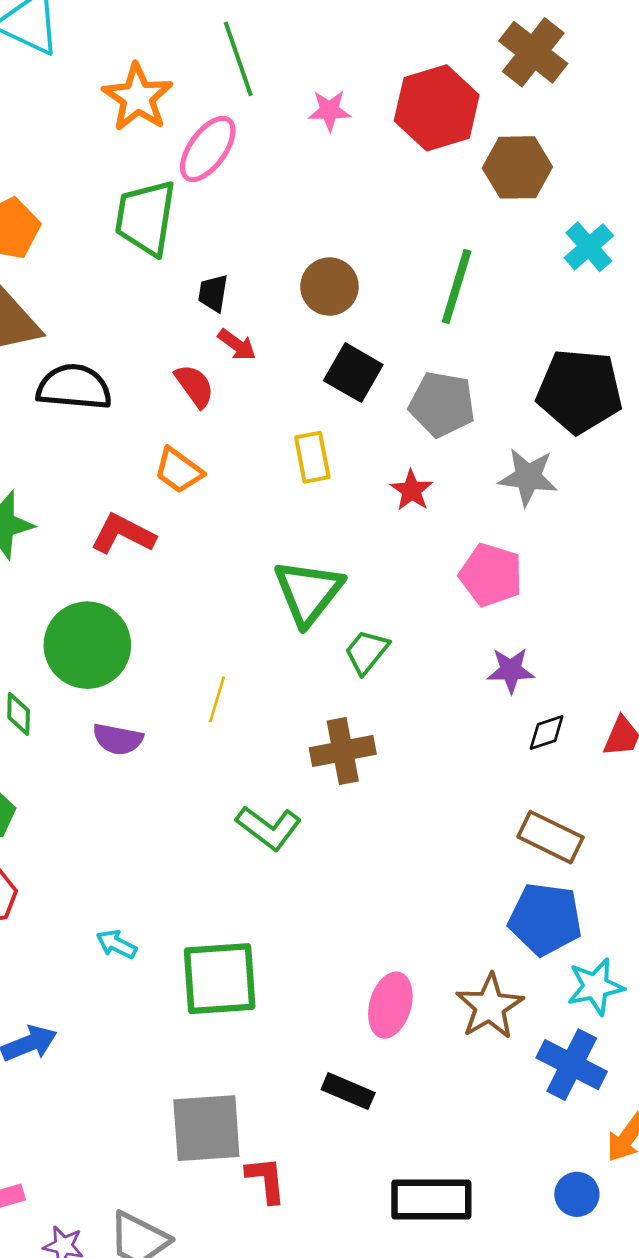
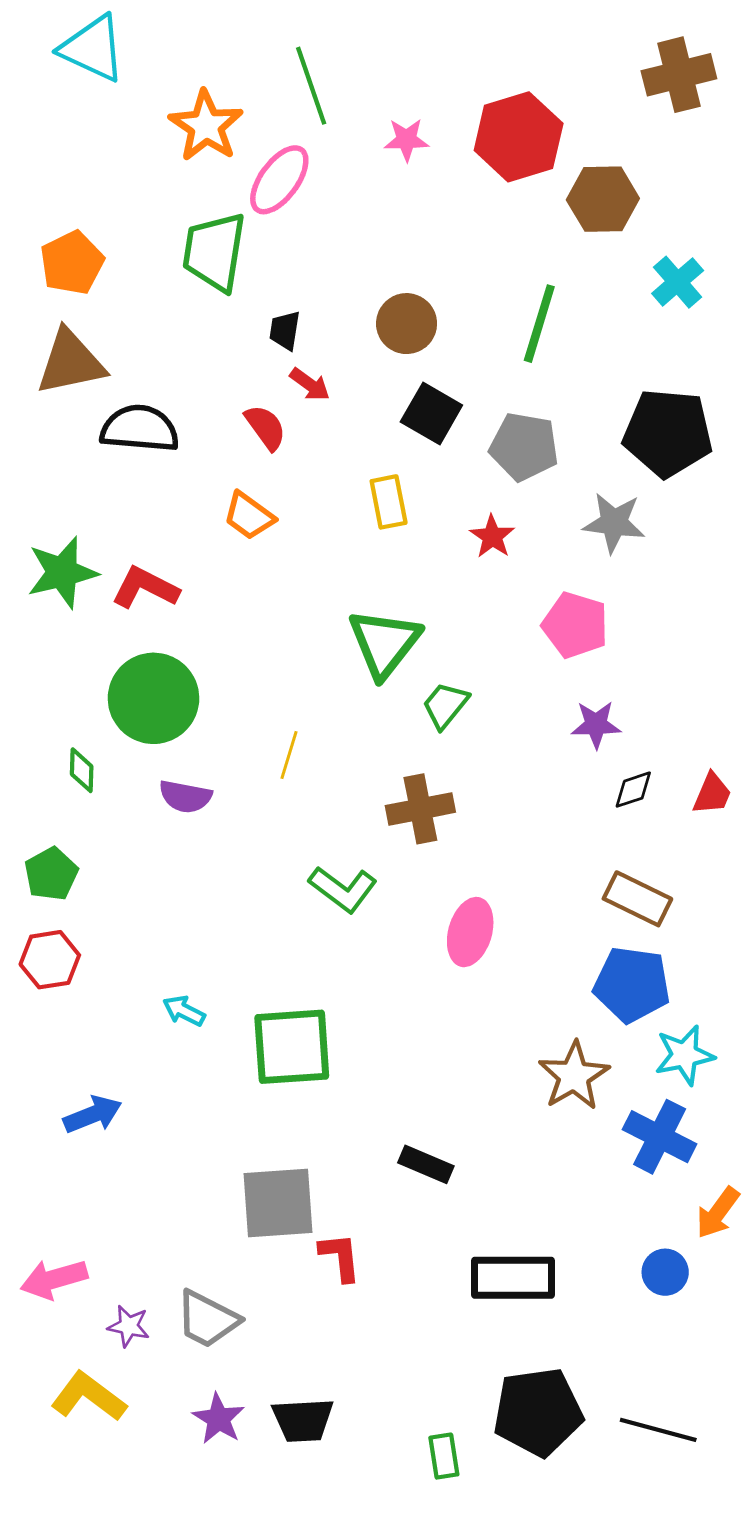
brown cross: (533, 52) -> (679, 75), moved, turned 38
red L-shape: (123, 534) -> (145, 588), moved
pink ellipse: (390, 1005) -> (470, 932), moved

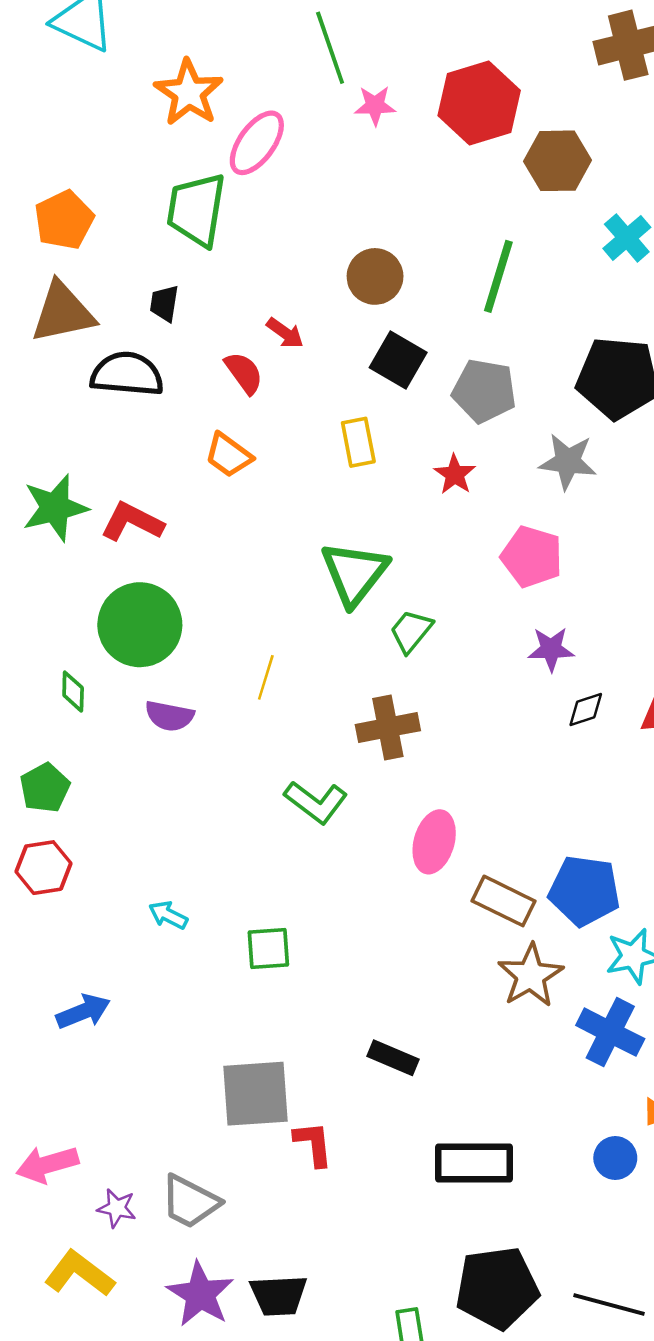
green line: (311, 86) -> (330, 48), moved
black trapezoid: (285, 330) -> (164, 303), moved
brown rectangle: (637, 899) -> (504, 901), moved
green square: (292, 1047) -> (268, 949), size x0.6
purple star: (218, 1419) -> (200, 1294), size x1.4

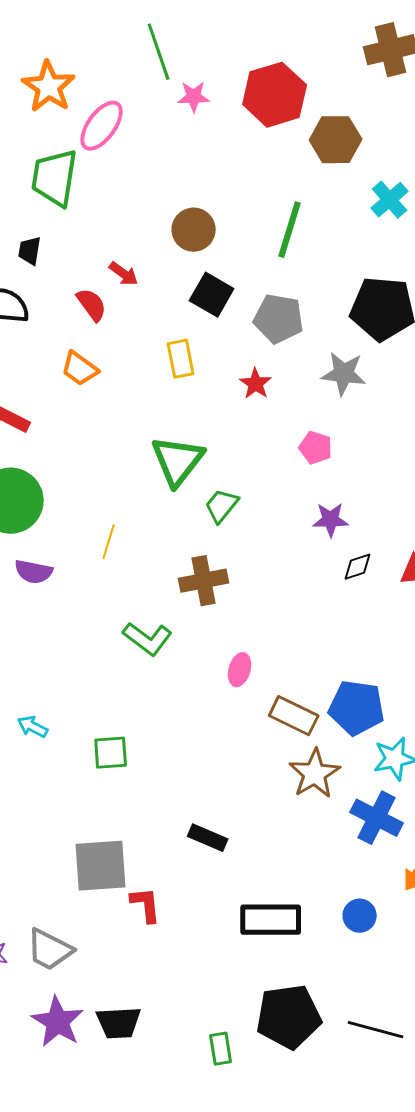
pink pentagon: (532, 557) -> (316, 448), size x0.7
pink ellipse: (434, 842) -> (240, 670), size x0.7
blue circle: (615, 1158) -> (360, 916), moved

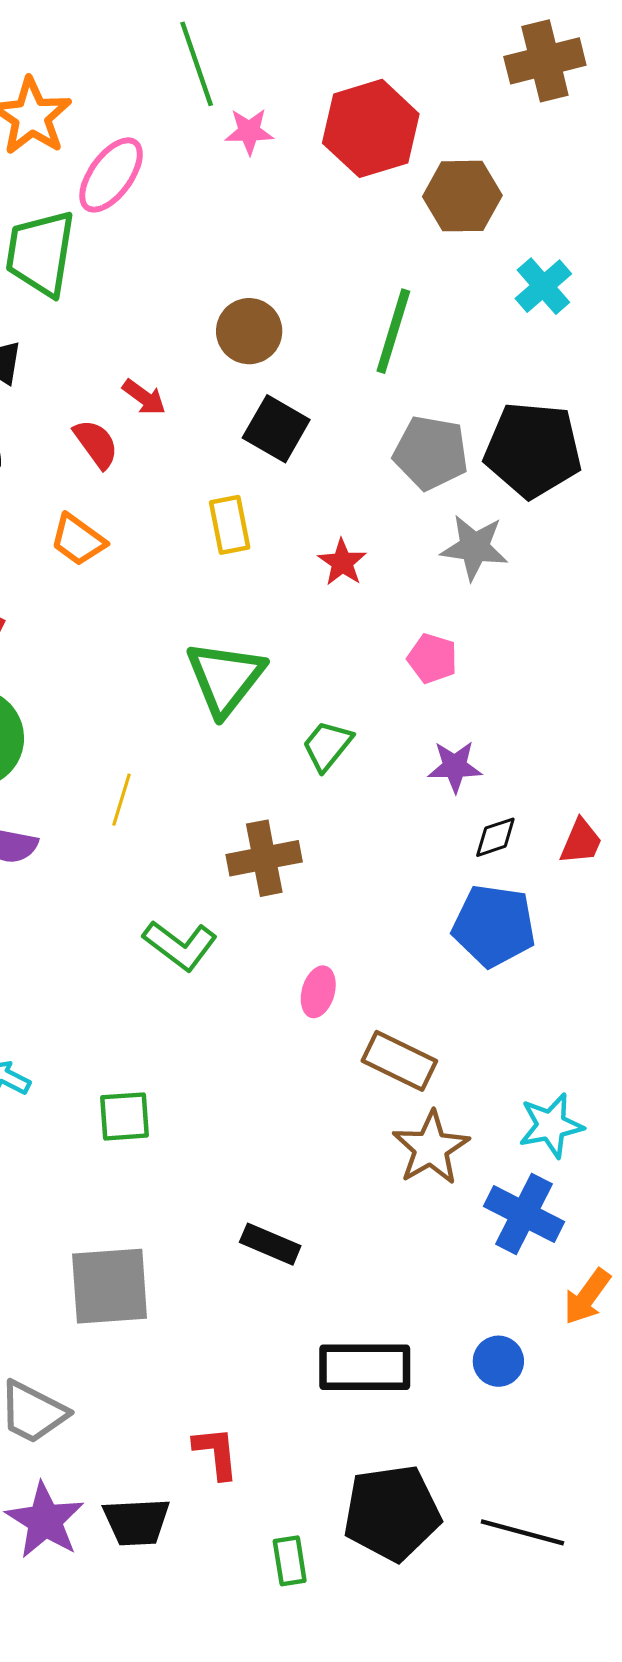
gray pentagon: (279, 319) -> (431, 453), moved
green trapezoid: (222, 506) -> (327, 746), moved
blue pentagon: (357, 708) -> (494, 926), moved
red L-shape: (146, 905) -> (216, 1453), moved

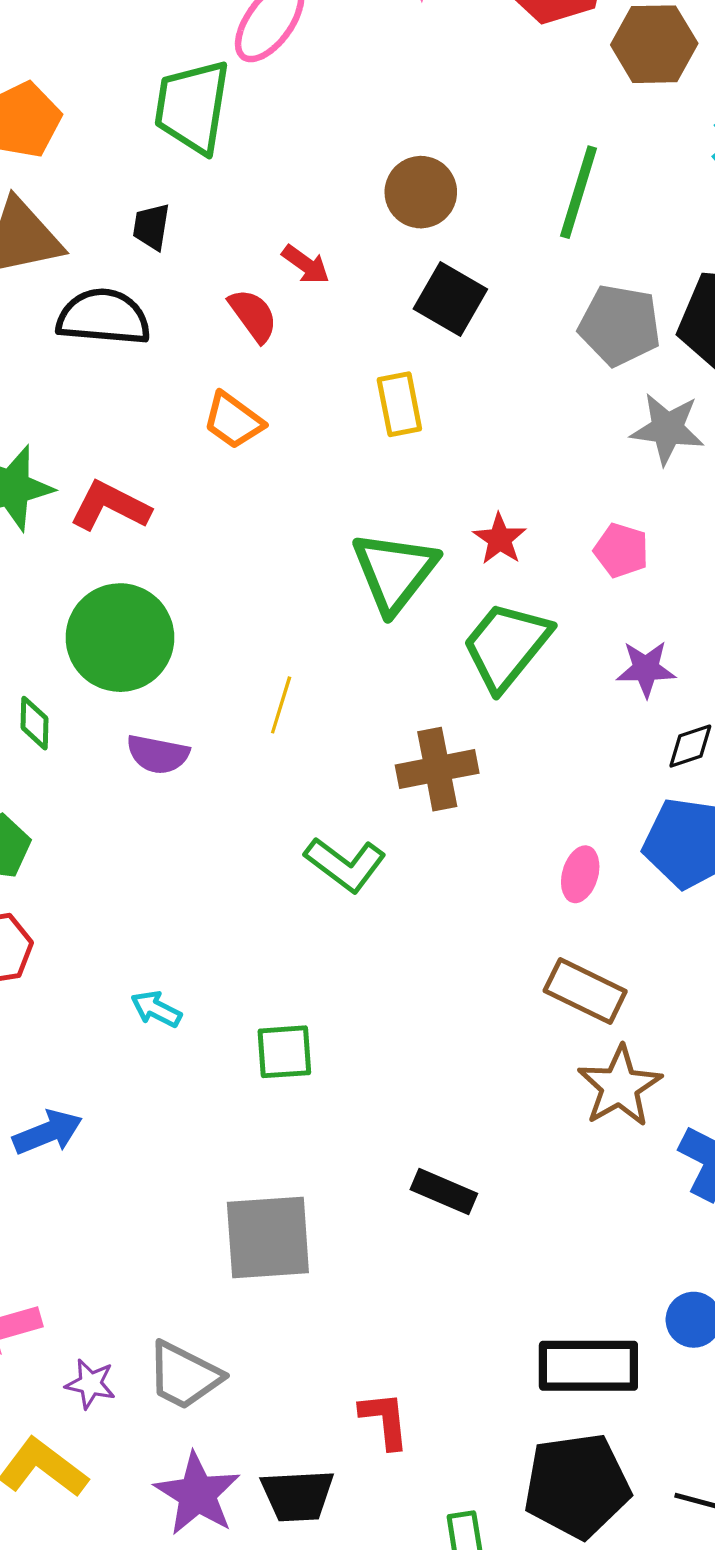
red star: (342, 562) -> (500, 539), moved
green trapezoid: (327, 746) -> (506, 646), size x1.6
pink ellipse: (318, 992) -> (580, 874), moved
black rectangle: (365, 1367) -> (588, 1366), moved

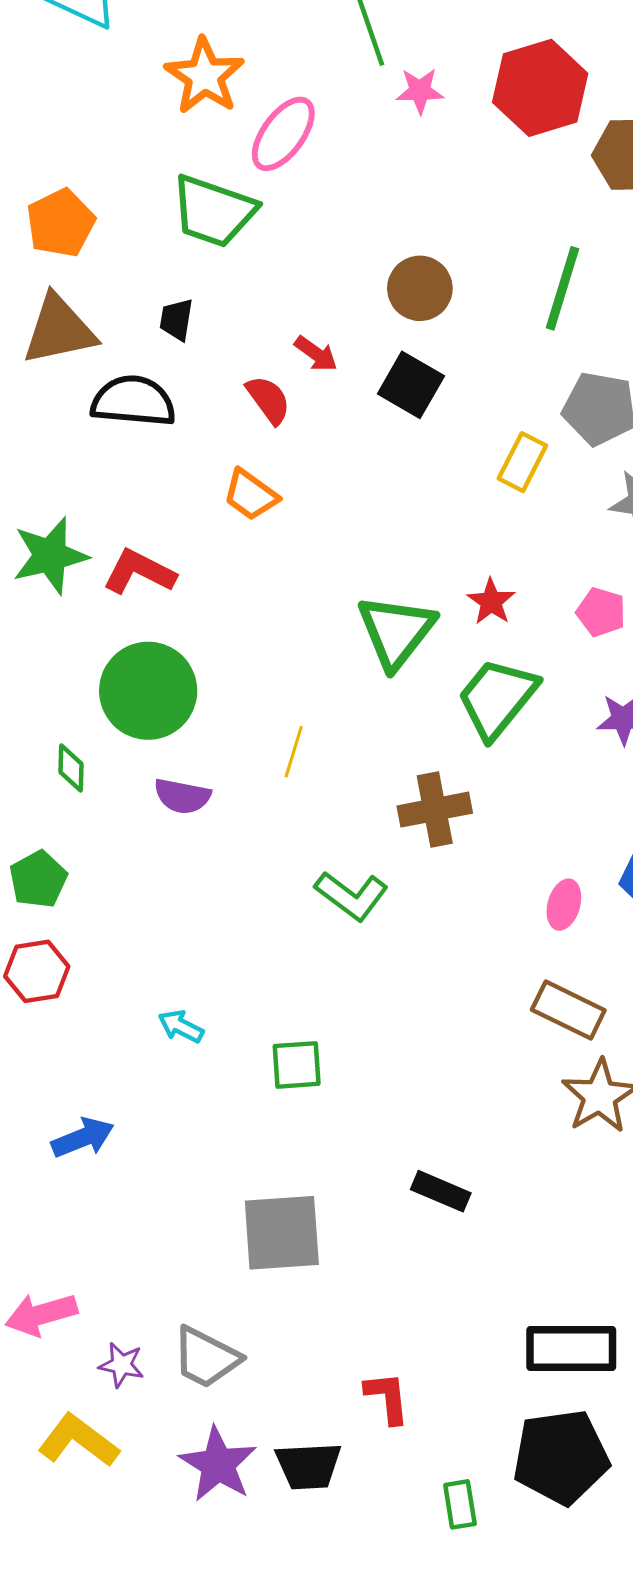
green trapezoid: (192, 107) -> (213, 211), turned -80
black square: (450, 299) -> (411, 385), moved
yellow rectangle: (399, 404) -> (522, 462), moved, turned 38

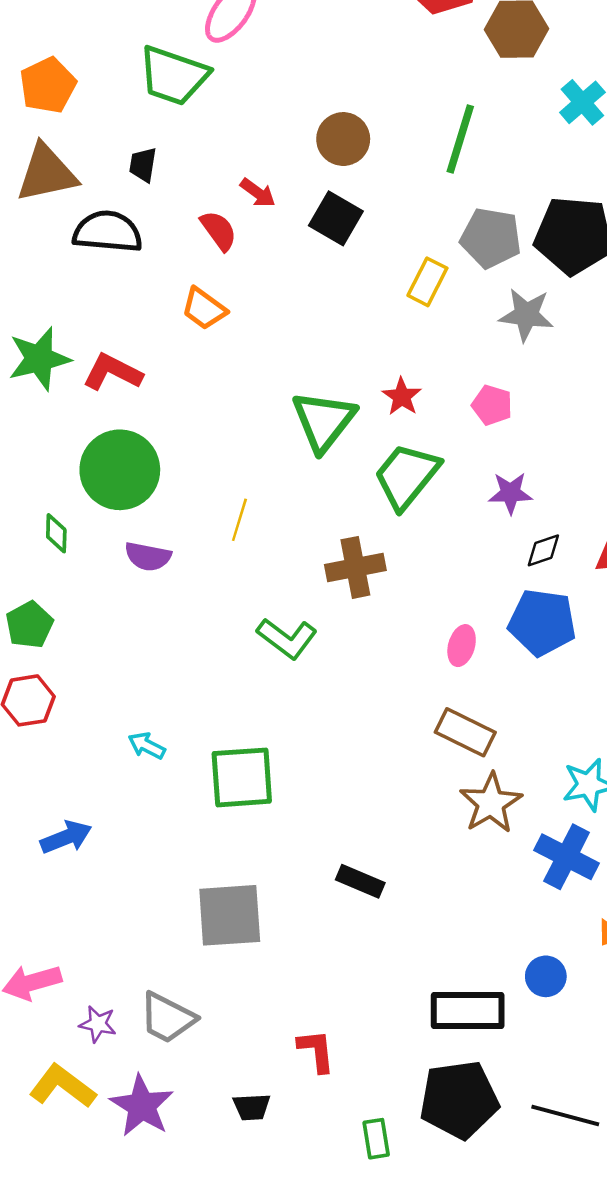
green square: (297, 1065) -> (242, 777), size x1.5
purple star: (218, 1464) -> (142, 1106), moved
black trapezoid: (309, 1466) -> (252, 1107), size x0.7

